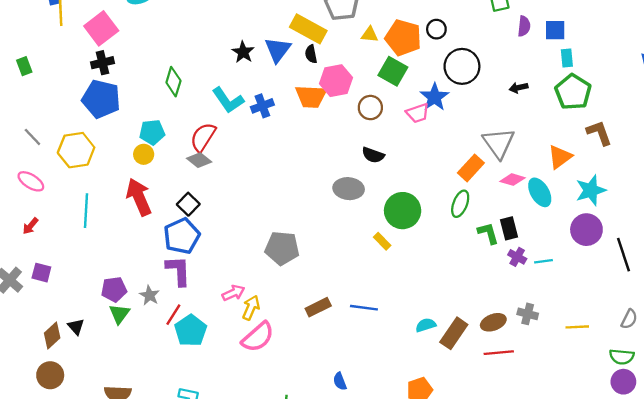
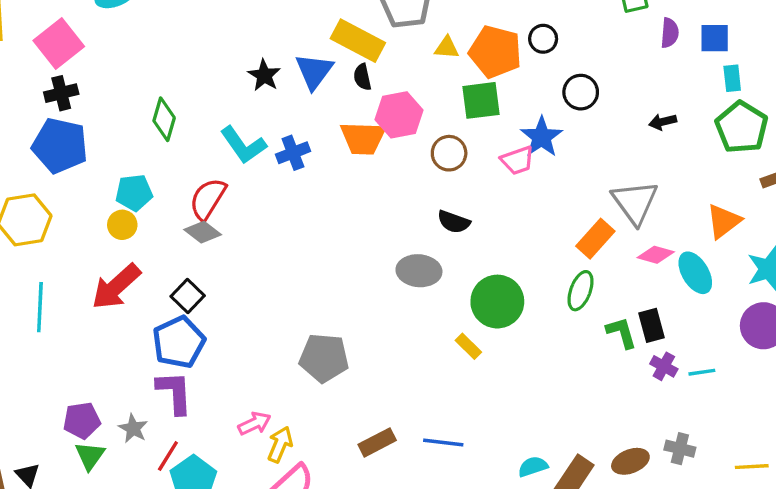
black circle: (462, 66) -> (581, 92), size x0.7
green square: (393, 71) -> (481, 100), turned -36
red arrow: (139, 197) -> (116, 287), turned -108

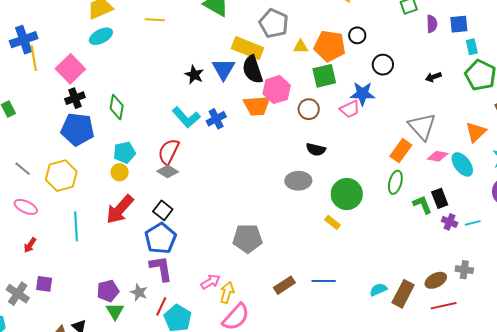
black semicircle: (362, 77) -> (253, 69), size x1.8
green diamond: (164, 119) -> (117, 107), moved
blue star: (541, 137) -> (362, 94), turned -30

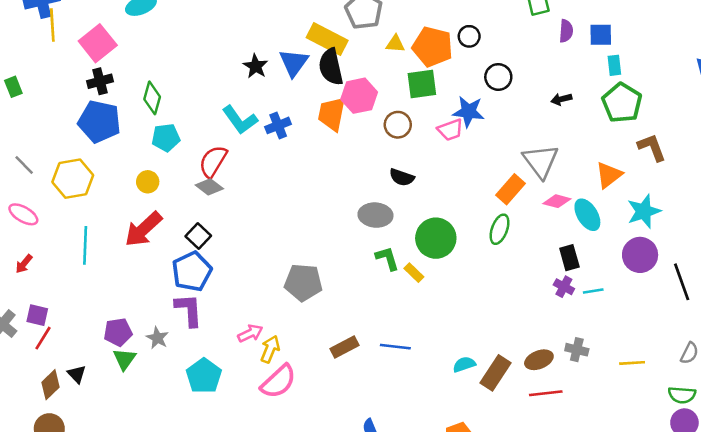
orange trapezoid: (257, 106) -> (332, 114), turned 100
cyan pentagon: (124, 153) -> (166, 138), moved
black rectangle: (440, 198) -> (569, 258), moved
green L-shape: (422, 205) -> (387, 258), moved
red line: (161, 306) -> (43, 338), moved

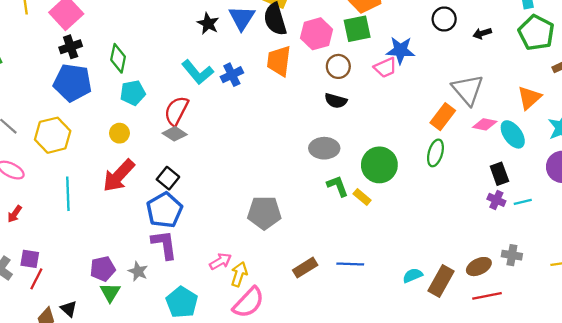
black circle: (498, 77) -> (444, 19), moved
pink hexagon: (359, 96) -> (317, 34), moved
black semicircle: (402, 177) -> (336, 101), moved

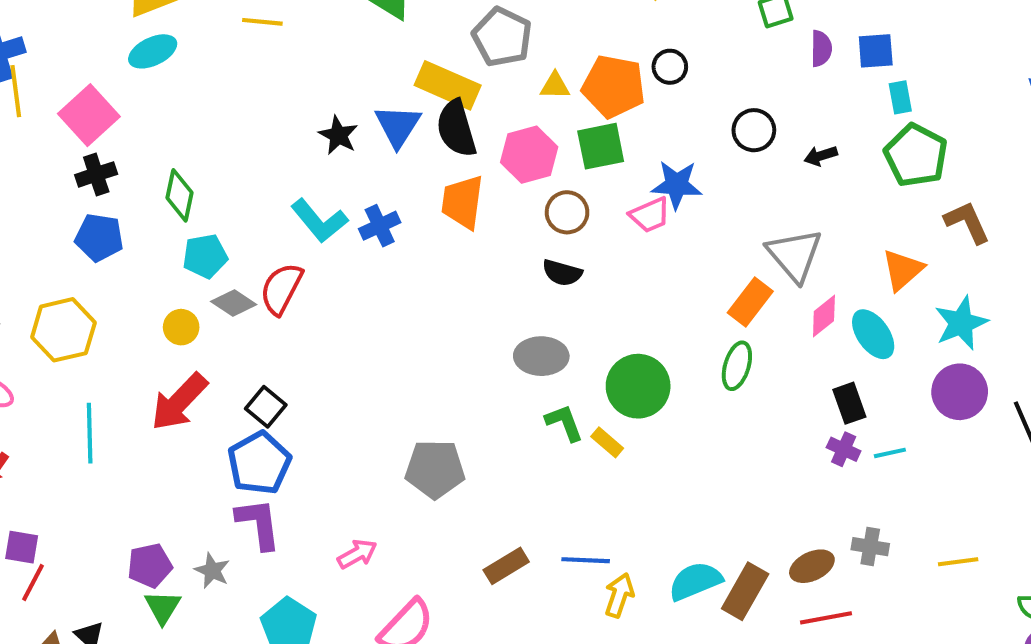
blue pentagon: (73, 83) -> (99, 237), size x0.7
pink diamond: (485, 124) -> (824, 316), turned -50
gray diamond: (175, 134) -> (234, 303), moved
yellow arrow: (239, 274) -> (619, 595), moved
cyan semicircle: (413, 275) -> (695, 581), size x1.5

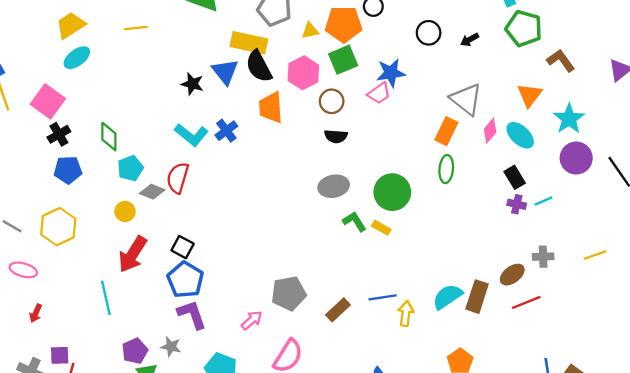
cyan line: (90, 433) -> (106, 298), moved
gray pentagon: (435, 469) -> (289, 293), moved

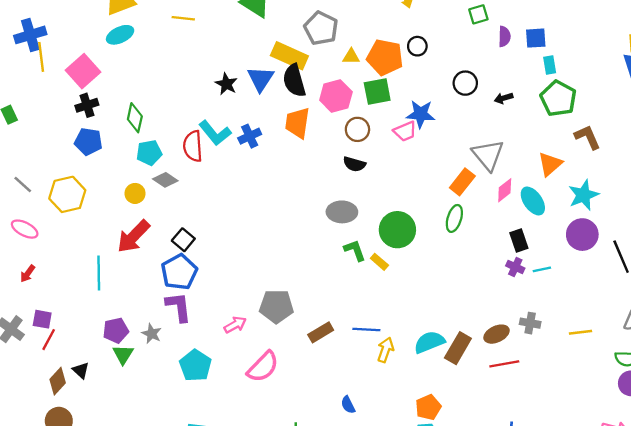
red semicircle: (178, 178) -> (193, 146), moved, turned -32

